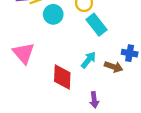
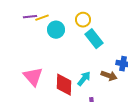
pink triangle: (24, 53) -> (33, 77), moved
cyan arrow: (89, 60) -> (84, 79), moved

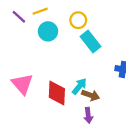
purple line: (30, 17) -> (19, 17), turned 48
yellow line: (42, 18) -> (40, 11), moved
brown arrow: (109, 76) -> (91, 95), moved

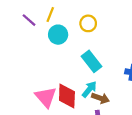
yellow line: (40, 11) -> (50, 15), turned -48
cyan rectangle: (91, 41) -> (92, 61), moved
pink triangle: (22, 84) -> (46, 97), moved

